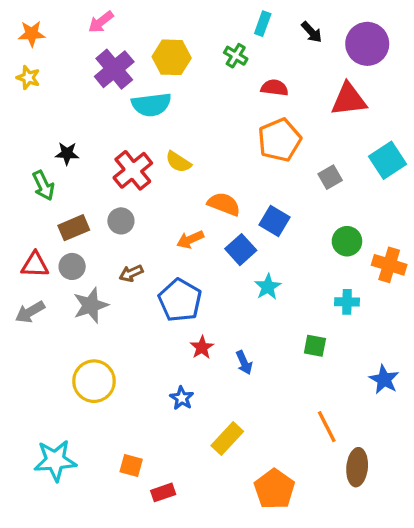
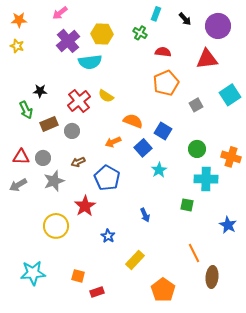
brown rectangle: (74, 228) -> (49, 124), moved
green circle: (347, 241) -> (197, 149), moved
cyan cross: (347, 302) -> (206, 179), size x1.6
red star: (202, 347) -> (85, 206), moved, size x1.5

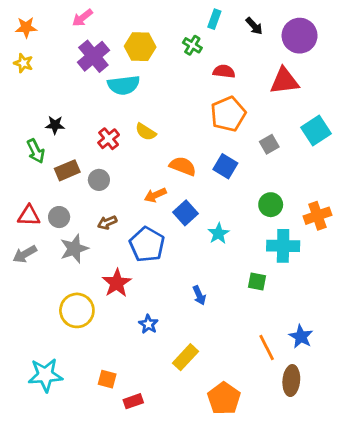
red cross: (79, 101) -> (109, 139), size x0.7
blue square: (163, 131) -> (225, 166), moved
blue square: (143, 148) -> (185, 213), moved
orange cross: (231, 157) -> (317, 216), turned -36
blue star: (228, 225) -> (301, 337), moved

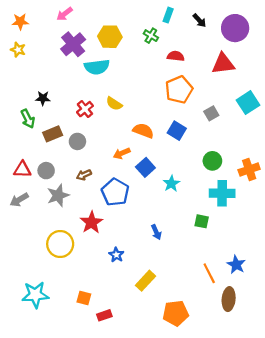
orange pentagon: (224, 398) -> (176, 313), turned 30

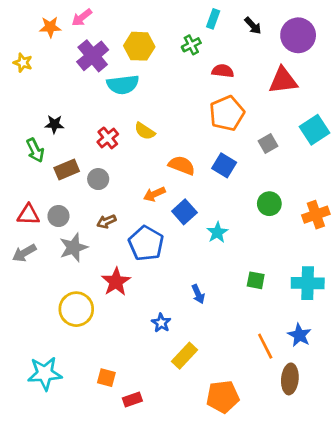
orange star: (20, 22) -> (50, 27), moved
green cross: (151, 36) -> (191, 45), turned 32
cyan cross: (222, 193) -> (308, 283), moved
blue star: (116, 255) -> (161, 323), moved

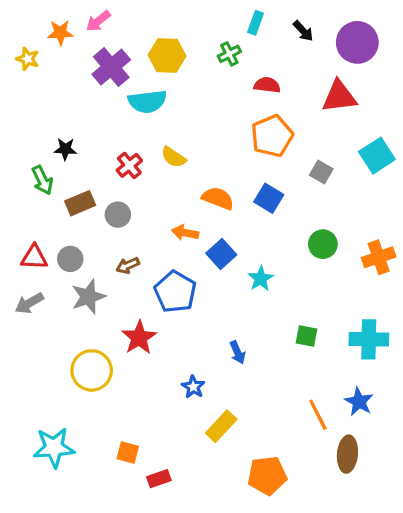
yellow star: (23, 63) -> (28, 59), moved
gray square: (268, 143) -> (321, 172), turned -30
orange arrow: (154, 194) -> (185, 233), turned 35

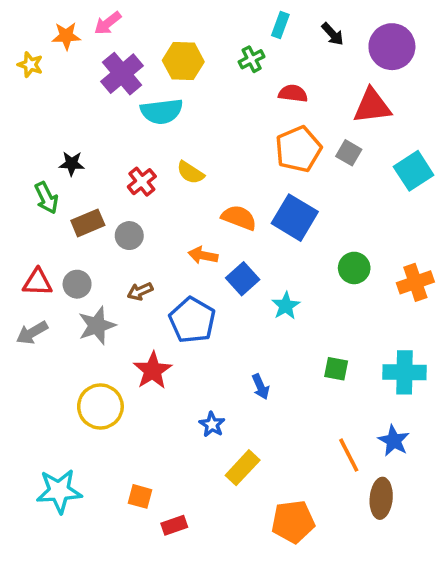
gray square: (321, 172) -> (349, 153), moved
blue square: (269, 198) -> (295, 218), size x1.4

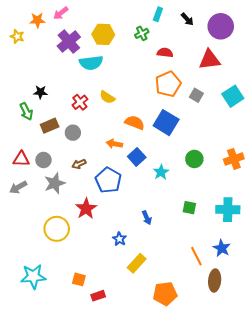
gray square: (349, 153) -> (196, 95), moved
green circle: (354, 268) -> (194, 159), moved

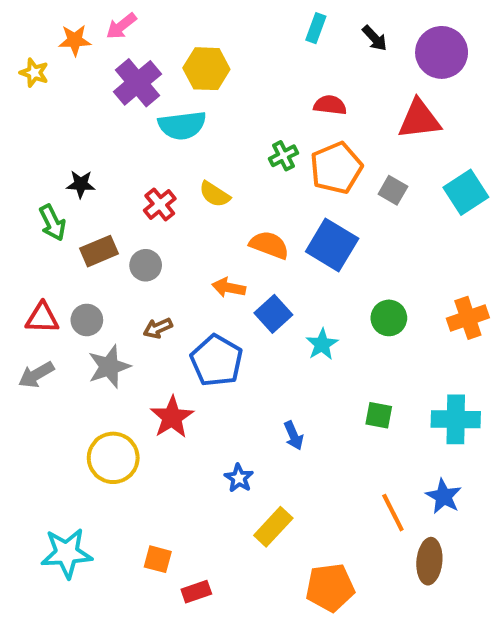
green cross: (142, 33) -> (283, 156), moved

